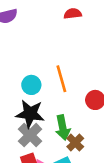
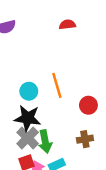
green arrow: (63, 128) -> (45, 141), moved
brown cross: (75, 143) -> (85, 139), moved, turned 35

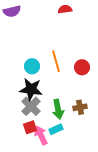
red circle: (88, 105) -> (82, 67), moved
green arrow: (45, 141) -> (58, 109), moved

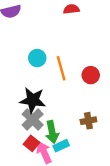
cyan circle: (32, 66) -> (37, 58), moved
green arrow: (58, 109) -> (52, 132), moved
red square: (30, 127) -> (32, 143), turned -32

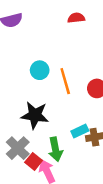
gray cross: (33, 119) -> (18, 148), moved
cyan rectangle: (61, 146) -> (80, 131), moved

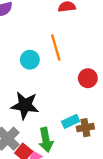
orange line: (65, 81) -> (56, 47), moved

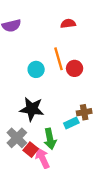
red circle: (88, 78) -> (75, 68), moved
brown cross: (85, 128) -> (84, 112), moved

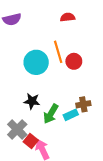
cyan circle: (36, 69) -> (36, 62), size x1.5
black star: (32, 109) -> (32, 101), size x0.7
green arrow: (50, 139) -> (51, 114), moved, turned 42

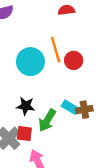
cyan rectangle: (71, 115) -> (70, 107), moved, turned 56
red square: (31, 141) -> (24, 134), moved, turned -32

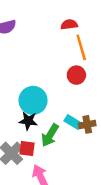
orange line: (56, 50) -> (81, 47), moved
cyan circle: (30, 62) -> (33, 100), moved

